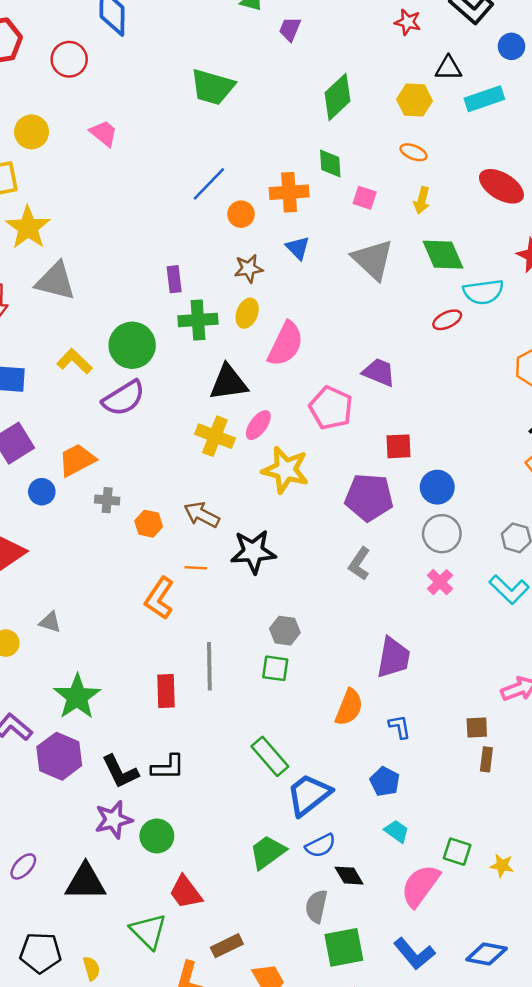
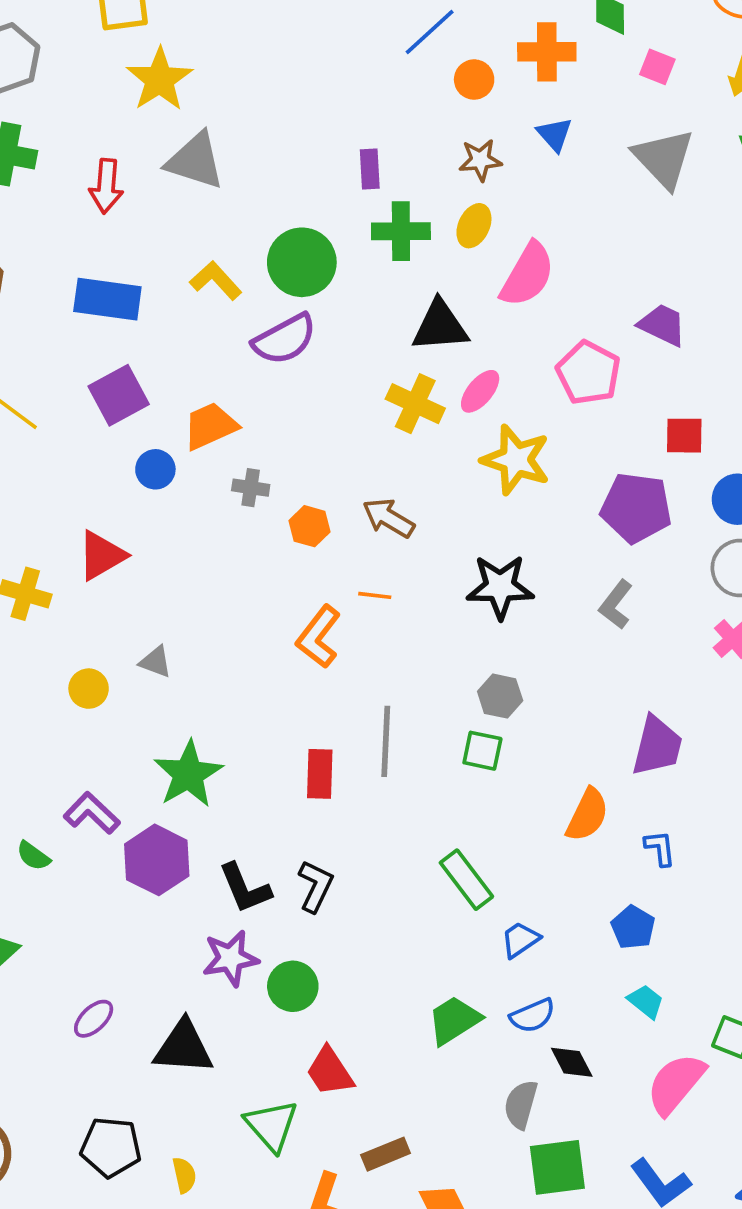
black star: (253, 552) -> (500, 587), moved
black L-shape: (168, 767) -> (316, 886), turned -68
blue trapezoid: (309, 795) -> (520, 940), size x0.6

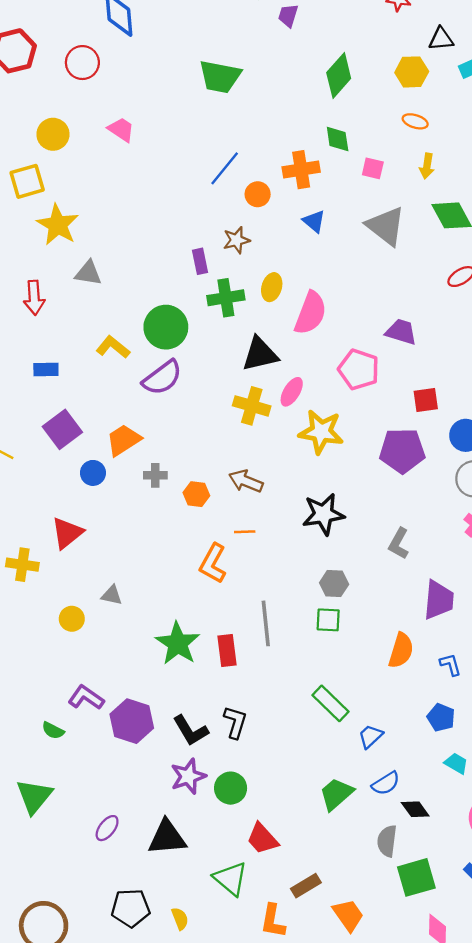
brown star: (480, 160) -> (236, 240), moved
gray triangle: (195, 161) -> (88, 273), size x0.7
blue rectangle: (107, 299) -> (46, 369), size x0.6
gray L-shape: (616, 605) -> (399, 543), moved
green star: (188, 774) -> (178, 643), moved

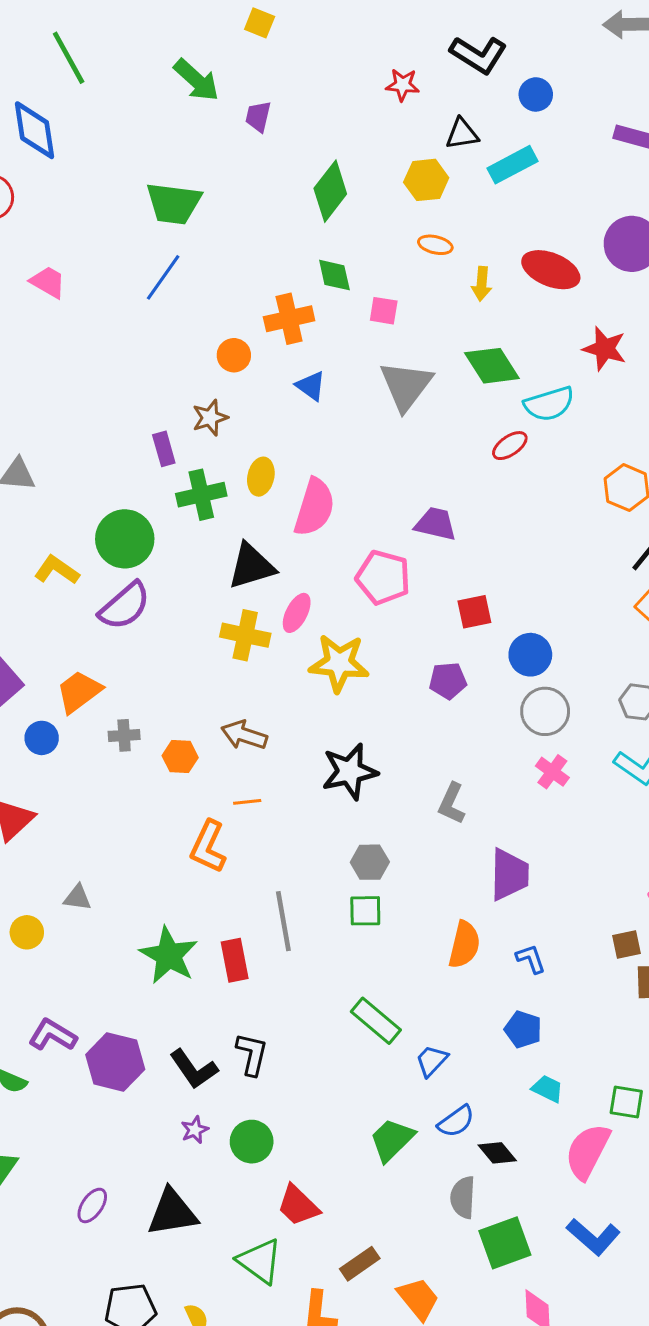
yellow arrow: (427, 166) -> (482, 284), moved
blue line: (225, 168) -> (163, 277), moved
gray triangle: (386, 226) -> (406, 386), turned 33
purple pentagon: (402, 451) -> (448, 681), size x0.6
purple star: (188, 776) -> (195, 1130), size x0.6

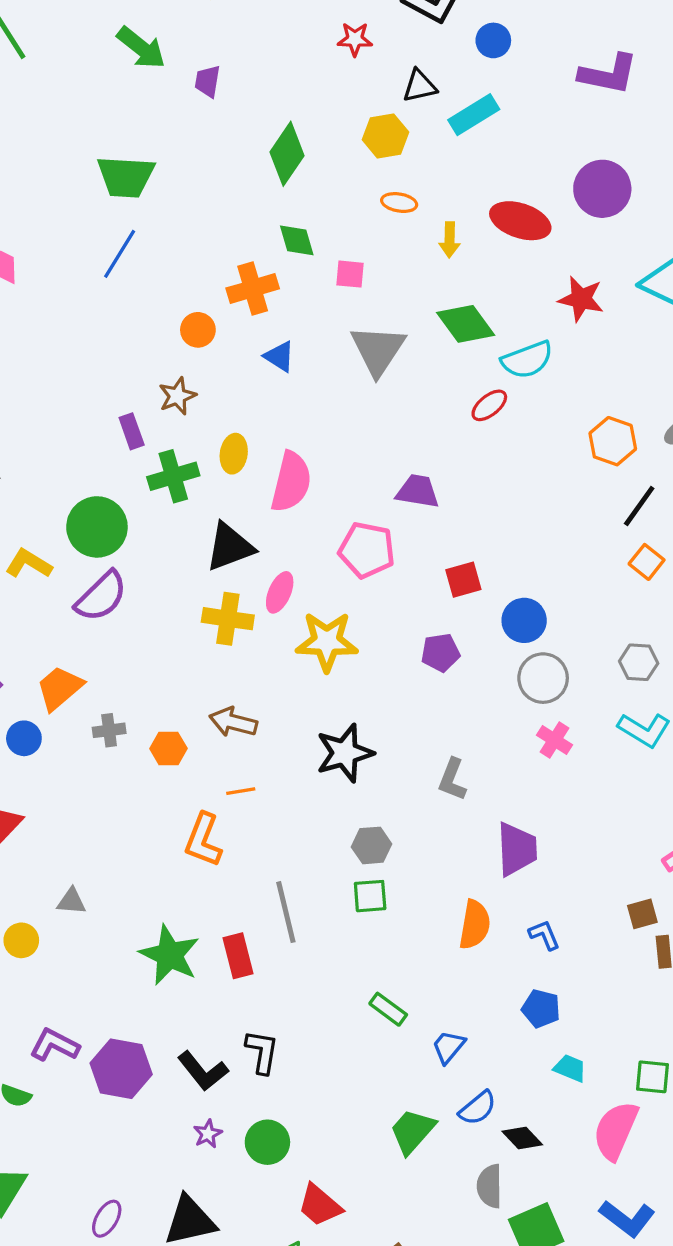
green rectangle: (376, 1021) -> (388, 1009), size x0.7

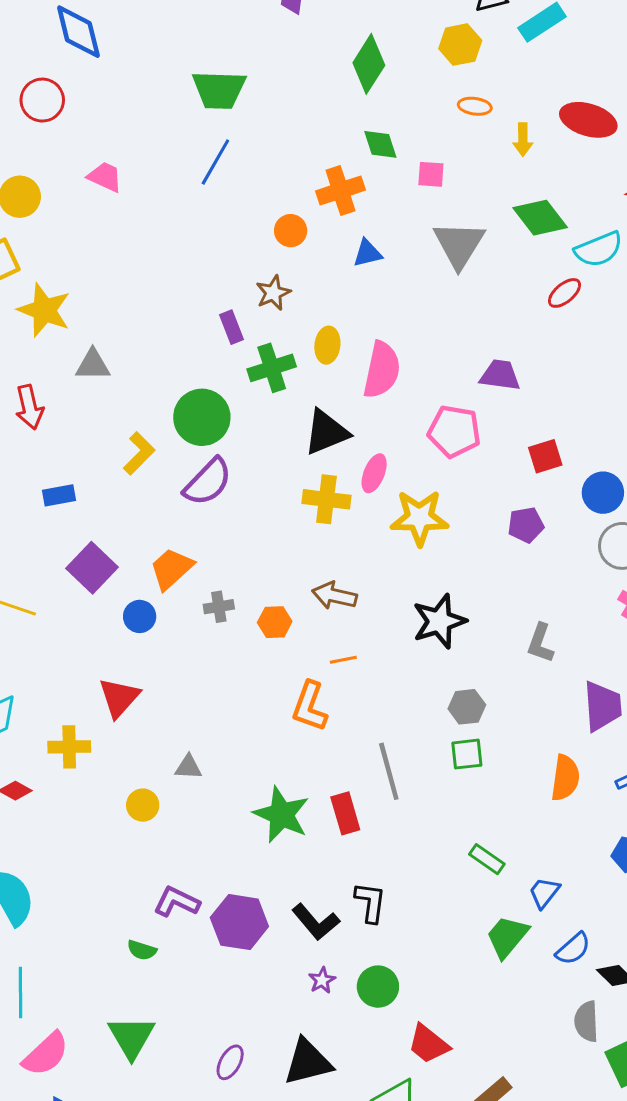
blue triangle: (280, 357) -> (367, 253), turned -44
yellow L-shape: (29, 564) -> (139, 453), turned 105
green trapezoid: (412, 1131) -> (507, 937), moved

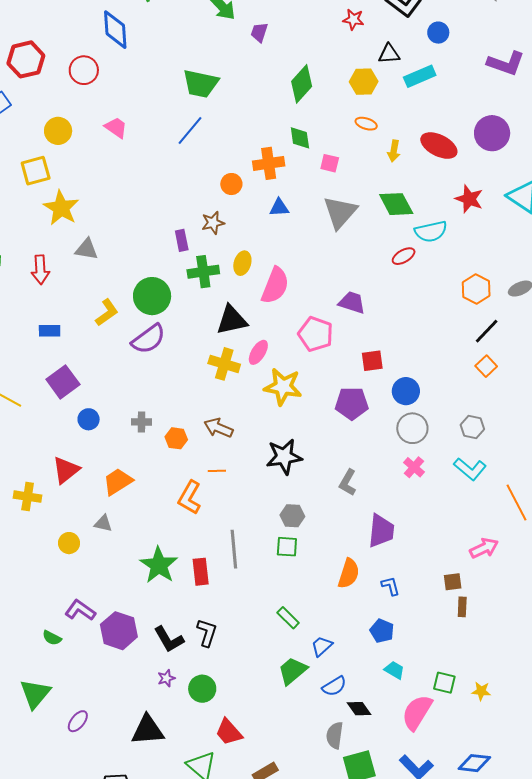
purple pentagon: (526, 525) -> (352, 403), size x1.4
orange trapezoid: (171, 569) -> (118, 482), moved
purple ellipse: (230, 1062) -> (78, 721), moved

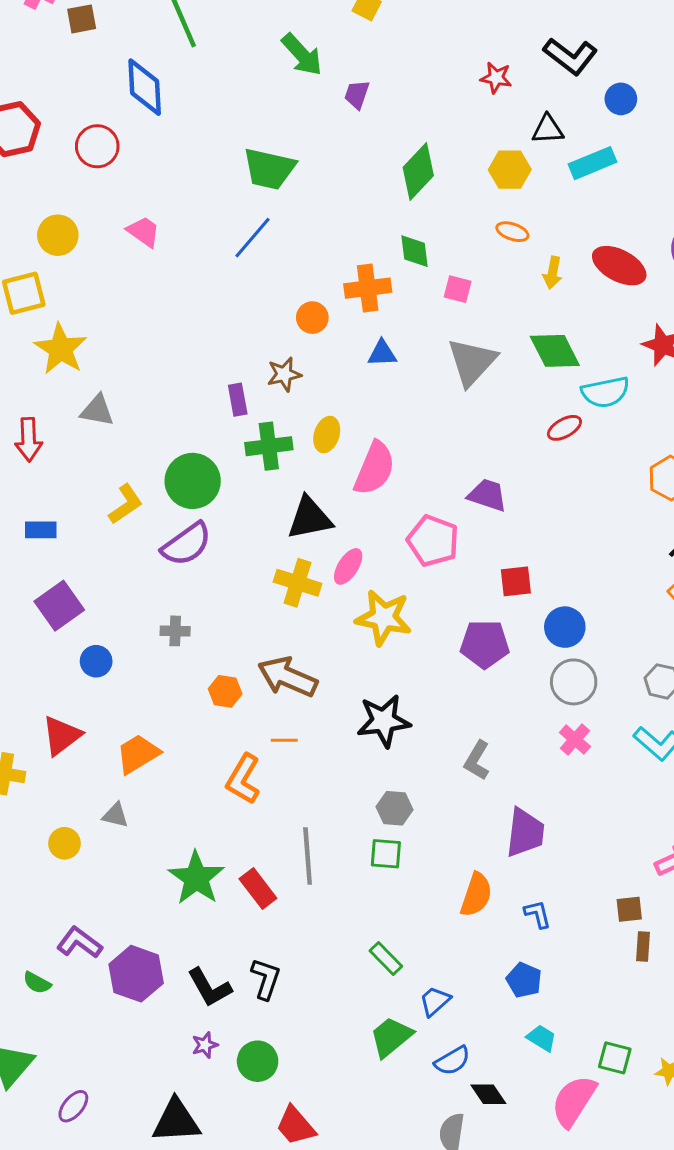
gray cross: (141, 422) -> (175, 631), moved
brown arrow: (218, 428) -> (287, 677), size x1.4
red rectangle: (201, 572) -> (258, 889), turned -32

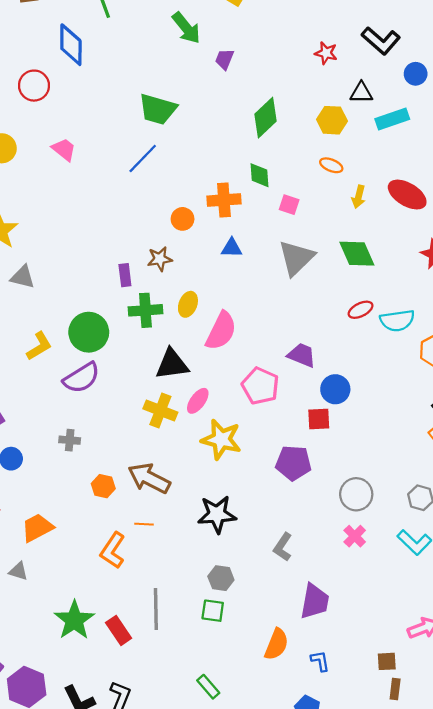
cyan semicircle: (605, 392) -> (397, 320), moved
blue circle: (565, 627) -> (335, 389), moved

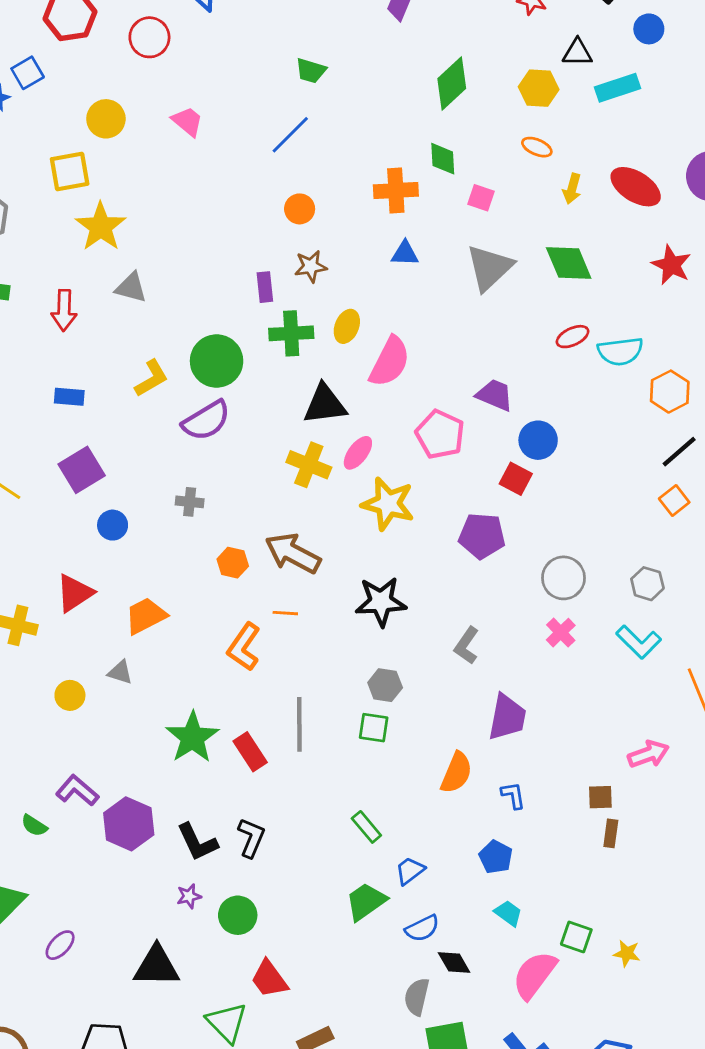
green trapezoid: (158, 109) -> (311, 71), size x0.6
orange circle: (183, 219) -> (300, 209), moved
red square: (319, 419) -> (516, 479), turned 30

